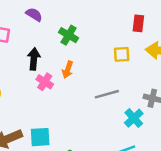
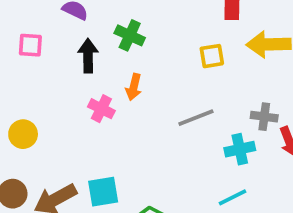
black arrow: (34, 59) -> (88, 56), moved
cyan cross: (134, 118) -> (240, 149), turned 36

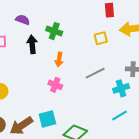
pink cross: (101, 109) -> (55, 85), moved

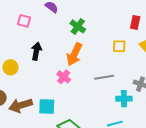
black arrow: (32, 44) -> (36, 51), moved
orange arrow: (59, 59) -> (74, 54), size x1.6

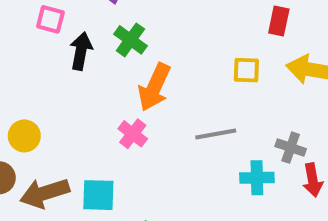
green cross: (78, 26) -> (130, 40), moved
black arrow: (36, 51) -> (81, 51), moved
yellow circle: (10, 67) -> (24, 136), moved

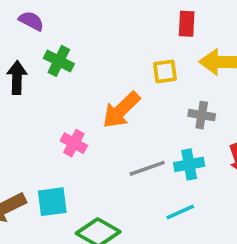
orange arrow: (154, 87) -> (121, 110), moved, turned 30
gray line: (216, 134) -> (147, 168), moved
gray cross: (291, 148) -> (202, 115), moved

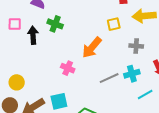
cyan line: (180, 212) -> (145, 95), moved

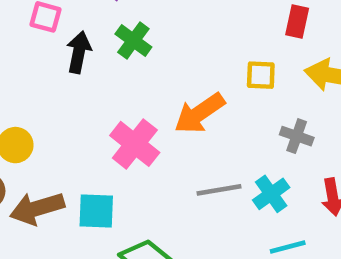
pink cross: (68, 68) -> (135, 144), size x1.5
cyan cross: (132, 74) -> (271, 194), turned -35

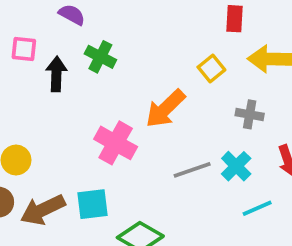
yellow square: (261, 75) -> (211, 68), turned -32

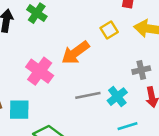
gray cross: (250, 114) -> (141, 70), moved, turned -30

